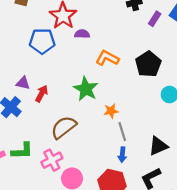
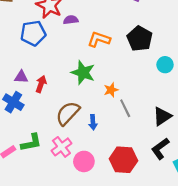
blue arrow: (122, 155) -> (93, 122), moved

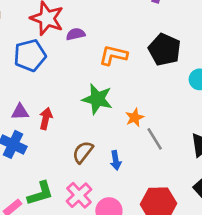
brown semicircle: (68, 113) -> (83, 152), size x0.7

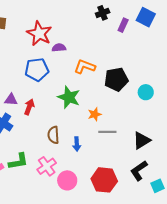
black pentagon: (164, 50) -> (116, 79), moved, turned 30
blue pentagon: (30, 55) -> (37, 70), moved
gray line: (155, 139) -> (107, 132), turned -66
brown semicircle: (83, 152) -> (53, 135), turned -48

